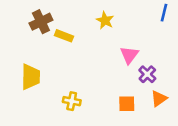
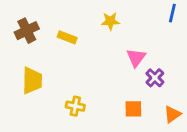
yellow star: (105, 20) -> (110, 21), turned -30
brown cross: (41, 22) -> (27, 31), moved
orange triangle: (159, 99) -> (172, 114), moved

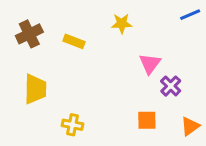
blue line: (172, 13) -> (190, 15), turned 54
yellow cross: (75, 106) -> (72, 125), moved

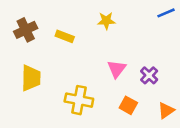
pink triangle: (150, 64) -> (117, 69), moved
orange square: (147, 120) -> (128, 105), turned 30
yellow cross: (72, 125) -> (79, 100), moved, size x1.5

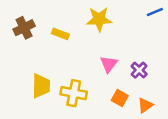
yellow star: (106, 21) -> (99, 19), size x1.5
yellow trapezoid: (31, 78) -> (41, 86), moved
orange triangle: (166, 110) -> (145, 105), moved

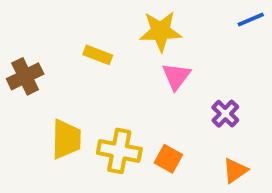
brown cross: (24, 28) -> (25, 76), moved
pink triangle: (109, 64) -> (176, 76), moved
orange square: (120, 98) -> (168, 159), moved

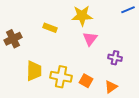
purple cross: (225, 114) -> (115, 58), turned -32
orange triangle: (235, 171) -> (111, 87), moved

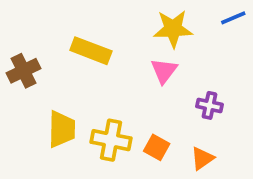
yellow star: (82, 16) -> (173, 29), moved
yellow rectangle: (50, 28) -> (91, 51), size x1.5

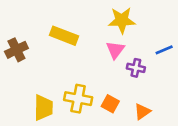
blue line: (233, 18) -> (164, 50), moved
purple cross: (210, 105) -> (136, 68), moved
yellow trapezoid: (62, 129) -> (43, 108), moved

